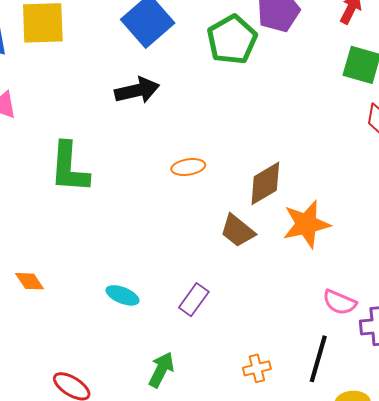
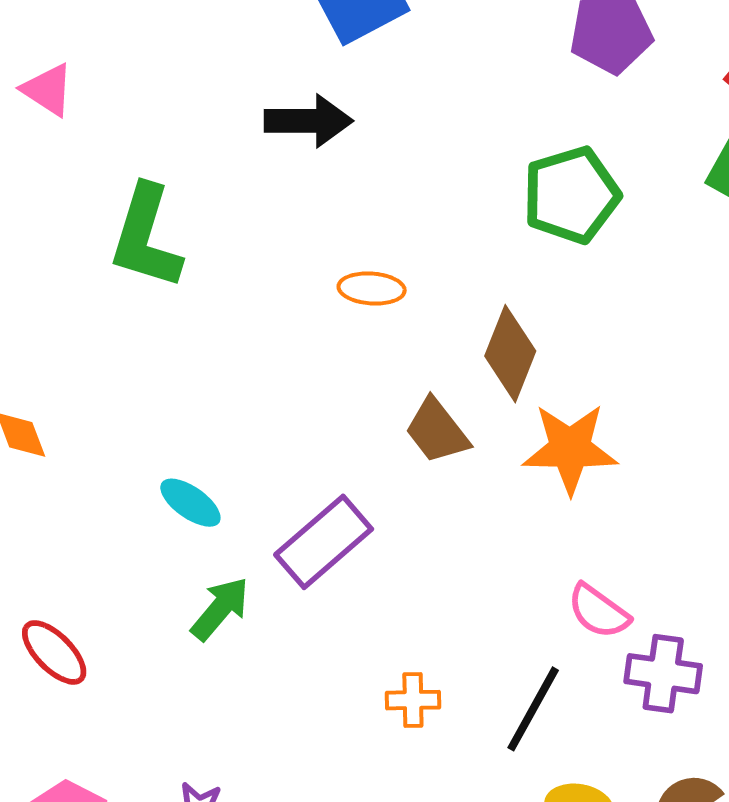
green pentagon: (232, 40) -> (571, 195), moved
brown diamond: (265, 183) -> (510, 354), turned -51
purple rectangle: (194, 300) -> (324, 542), size x1.5
green arrow: (161, 370) -> (220, 609), moved

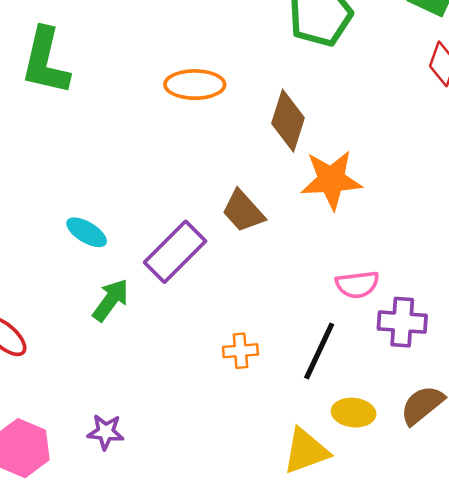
orange ellipse: (372, 288) -> (195, 85), size x1.4
brown trapezoid: (437, 431) -> (243, 211), moved
pink semicircle: (598, 611) -> (357, 284), turned -39

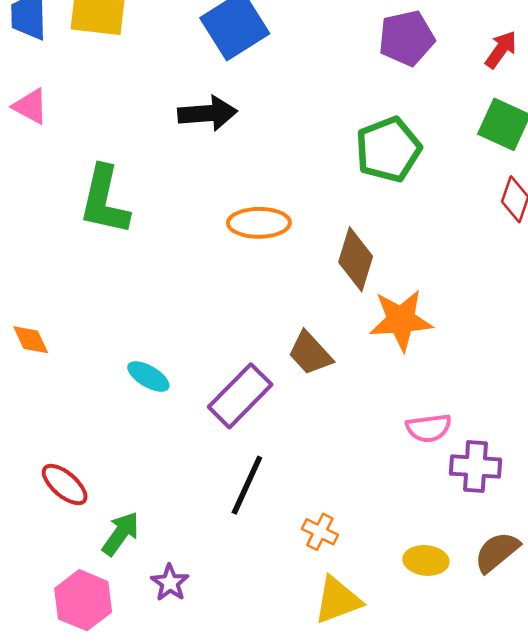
green arrow: (111, 300) -> (121, 534), moved
orange cross: (240, 351) -> (320, 532), moved, turned 32
black line: (319, 351) -> (247, 485), moved
purple star: (106, 432) -> (170, 583), turned 30
yellow triangle: (306, 451) -> (338, 600), moved

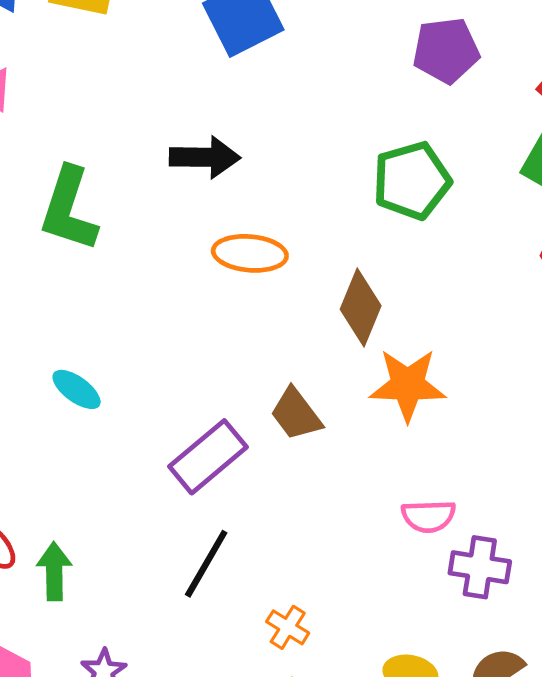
black arrow: (208, 113) -> (205, 157), moved
cyan ellipse: (148, 376) -> (77, 389), moved
green arrow: (121, 534) -> (54, 571), moved, turned -42

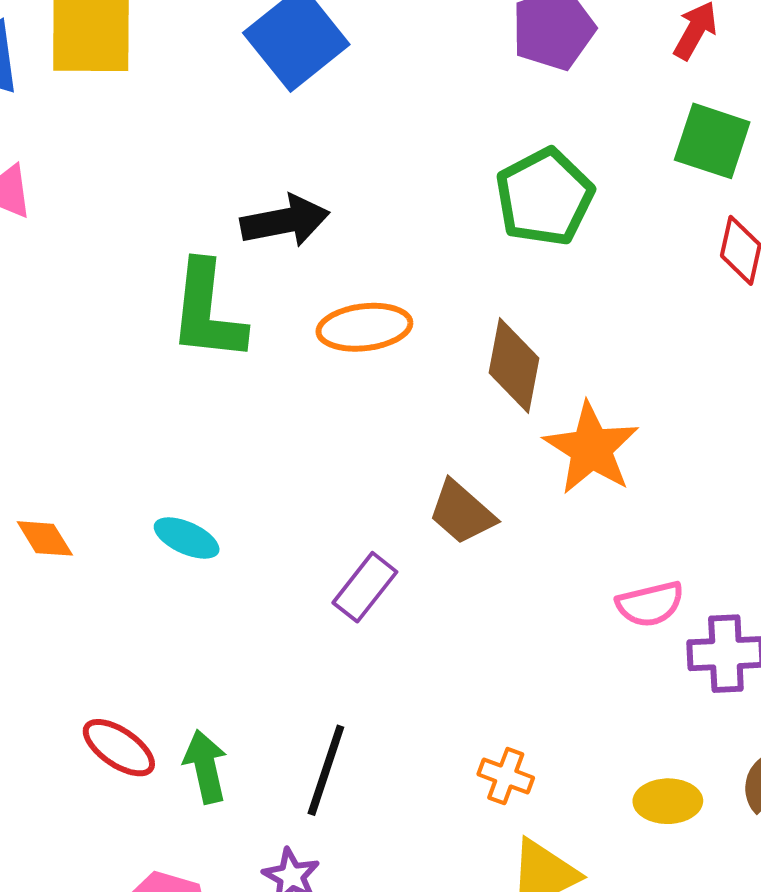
green L-shape: (69, 209) -> (207, 311), moved
orange star: (408, 385) -> (591, 448), turned -30
purple rectangle: (208, 457) -> (365, 587), size x0.7
black line: (206, 564) -> (326, 770), moved

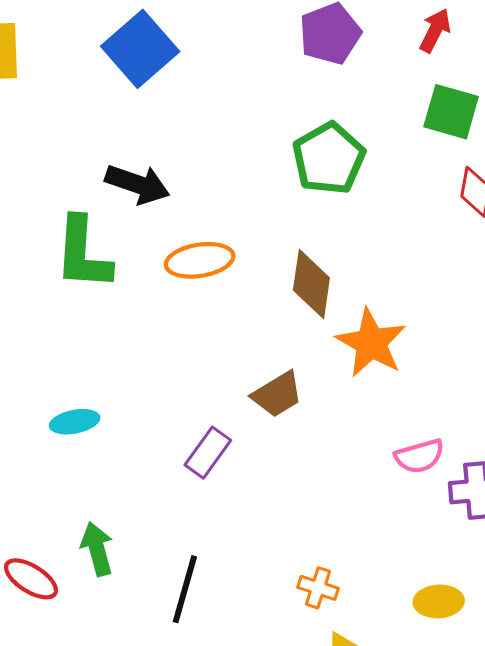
black arrow: (285, 221) -> (137, 184), turned 32
brown trapezoid: (462, 513) -> (277, 394), turned -70
cyan ellipse: (187, 538) -> (75, 422), turned -33
green arrow: (205, 767) -> (97, 549), moved

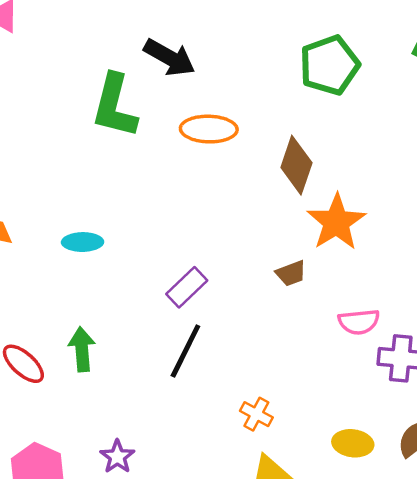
brown trapezoid: (277, 394) -> (291, 273), moved, size x0.7
black line: (185, 589) -> (185, 351), moved

